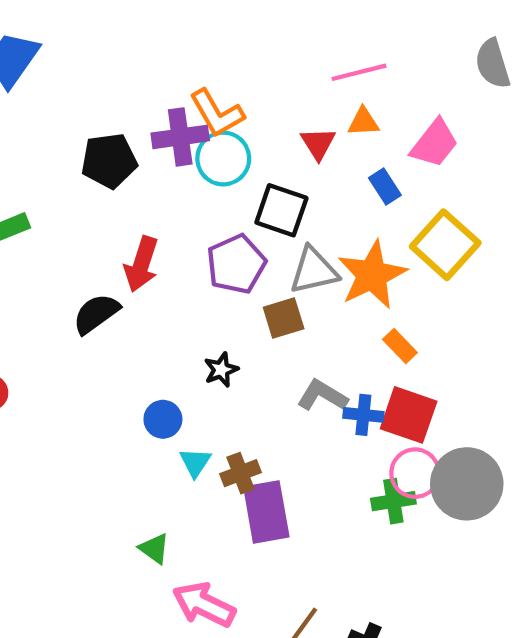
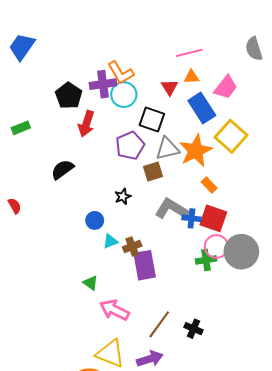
black pentagon: (109, 161) -> (69, 96), turned -30
blue rectangle: (385, 187) -> (202, 108), size x1.8
red arrow: (141, 264) -> (86, 124), moved
gray L-shape: (322, 396) -> (172, 209), size x1.4
cyan triangle: (195, 462) -> (110, 241), turned 35

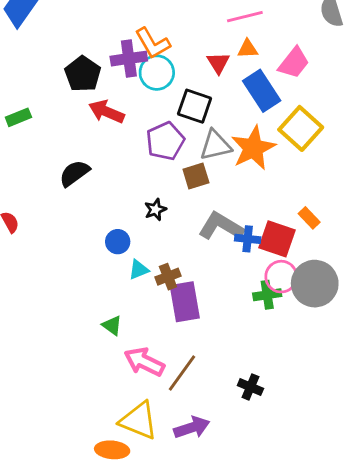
red arrow: (86, 124) -> (107, 112), turned 95
orange rectangle: (209, 185) -> (309, 218), moved
brown line: (159, 324) -> (182, 373), moved

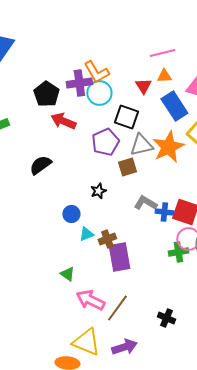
gray L-shape: (221, 226) -> (145, 203), size x0.7

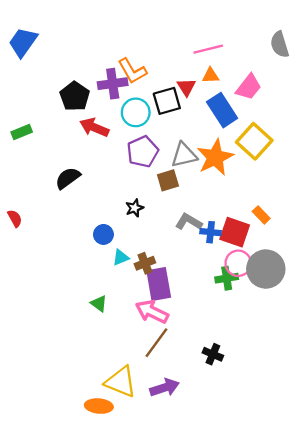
cyan circle: (99, 93) -> (136, 112), moved
black square: (126, 117) -> (167, 101), moved, turned -35
pink arrow: (90, 300) -> (152, 312), moved

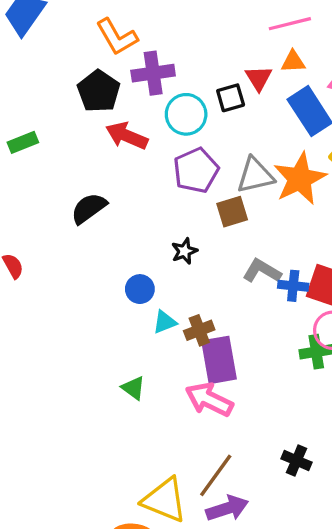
orange L-shape: (132, 71) -> (117, 37), moved
black square: (167, 101) -> (231, 98), size x0.7
brown line: (156, 343) -> (216, 475), moved

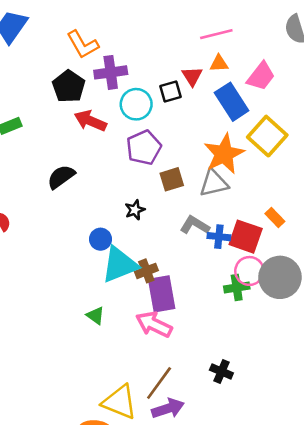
gray triangle: (255, 175) -> (214, 183), moved
cyan triangle: (165, 322) -> (120, 265), size x2.0

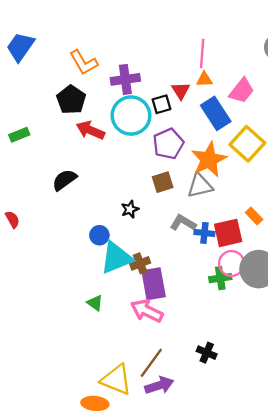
pink line: (216, 34) -> (202, 53), turned -72
purple cross: (111, 72) -> (125, 79), moved
cyan circle: (136, 104) -> (131, 116), size x1.4
purple pentagon: (144, 148) -> (168, 144), moved
red square: (246, 237) -> (228, 233), turned -32

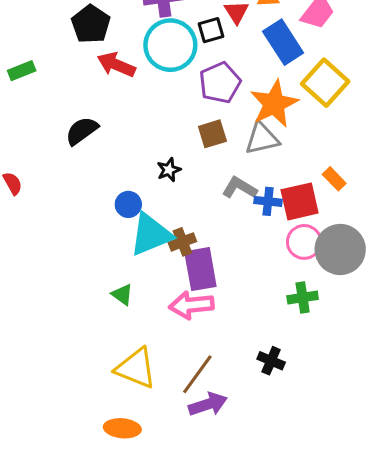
green cross: (220, 278) -> (303, 298), moved
pink arrow: (147, 311) -> (191, 305), turned -32
yellow triangle: (116, 380) -> (136, 368), moved

